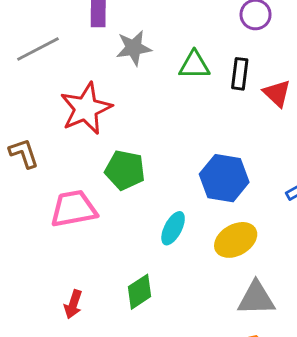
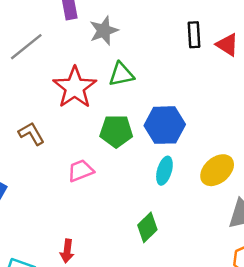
green triangle: (194, 65) -> (121, 74), moved
blue hexagon: (224, 178) -> (165, 125), moved
pink trapezoid: (74, 209) -> (81, 171), size x0.7
red arrow: (73, 304) -> (67, 251), moved

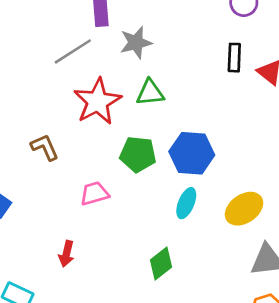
gray line: (26, 47) -> (73, 51), moved
red arrow: (67, 251) -> (66, 254), moved

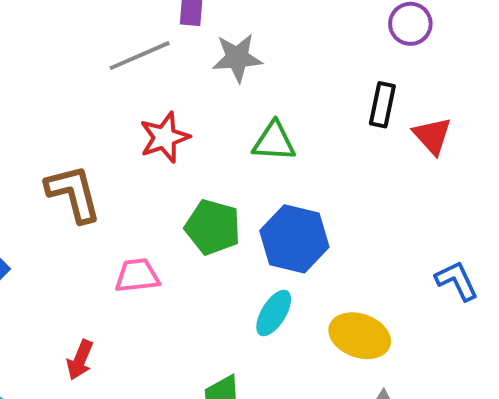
green triangle: (150, 93) -> (274, 142), moved
red star: (97, 102) -> (165, 137), size x0.7
brown L-shape: (45, 147) -> (73, 193), size x1.4
yellow ellipse: (244, 209) -> (360, 336), turned 45

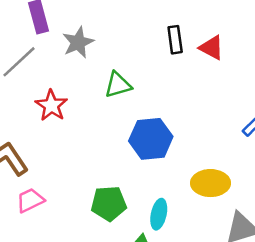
green pentagon: (213, 227) -> (109, 203), moved
pink trapezoid: (137, 276) -> (30, 200), moved
cyan ellipse: (274, 313) -> (159, 214), moved

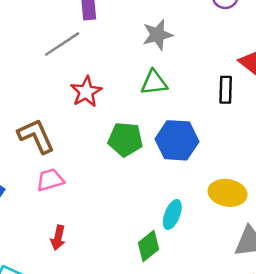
black rectangle: (175, 40) -> (226, 90), moved
gray star: (78, 42) -> (158, 35), moved
green pentagon: (109, 203) -> (125, 139), moved

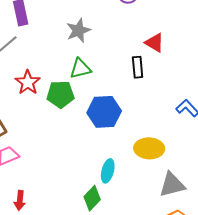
green pentagon: (125, 139) -> (60, 94), moved

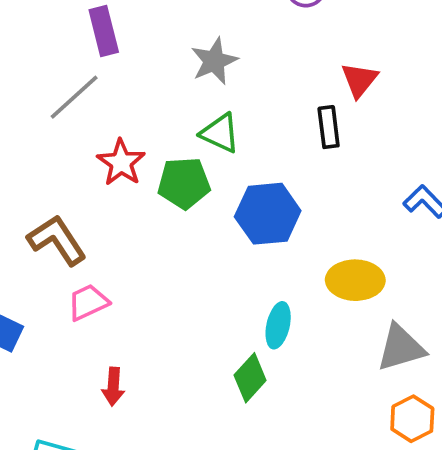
red triangle: (155, 43) -> (359, 80), turned 40
green triangle: (80, 69) -> (220, 133), turned 40

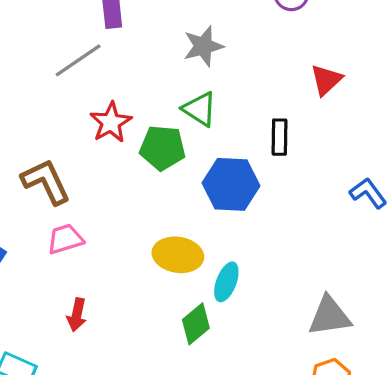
black rectangle: (329, 127) -> (280, 137), moved
yellow ellipse: (355, 280) -> (178, 255), moved

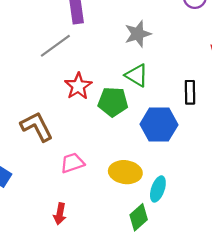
pink trapezoid: (65, 239) -> (72, 163), moved

